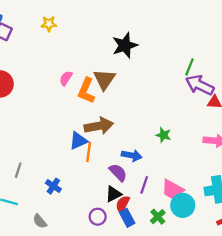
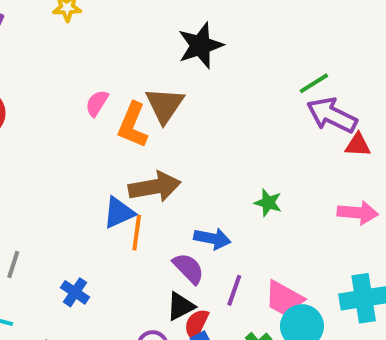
green line: (190, 67) -> (314, 83), turned 36

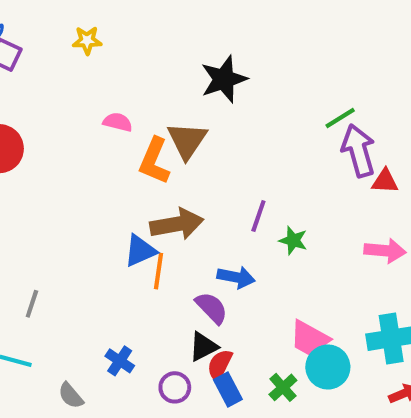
pink semicircle: (97, 103) -> (118, 122), moved, turned 72
purple arrow: (332, 115) -> (358, 151), turned 48
purple line: (234, 290) -> (258, 216), moved
blue cross: (75, 292) -> (120, 361), moved

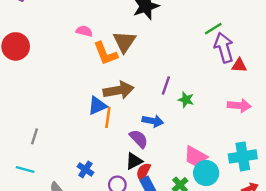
orange L-shape: (154, 161) -> (106, 54), turned -44

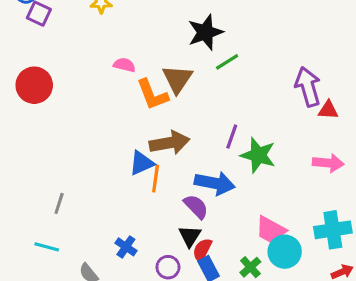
green line: (213, 29) -> (227, 62), moved
green star: (186, 100) -> (258, 155), size x1.6
blue arrow: (153, 121) -> (215, 183), size x1.4
black triangle: (134, 161) -> (190, 236), turned -30

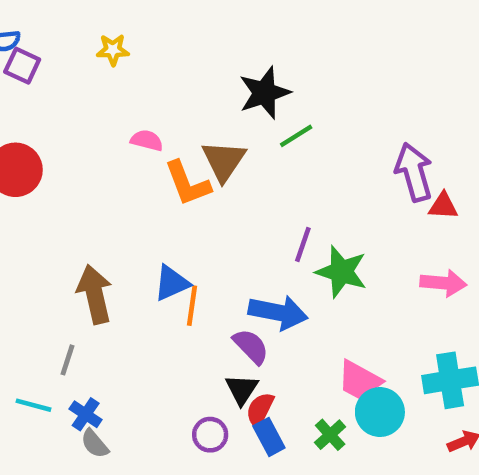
brown arrow: (170, 143) -> (95, 294), moved, turned -93
gray line: (59, 203) -> (67, 360), moved
blue cross: (126, 247) -> (86, 414), moved

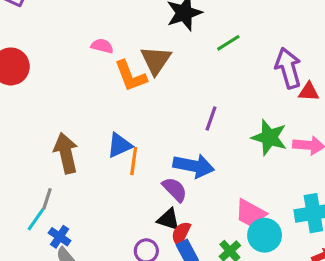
green line: (296, 136) -> (228, 43), moved
green star: (341, 272) -> (269, 137), moved
black triangle: (242, 389) -> (168, 219), turned -45
cyan line: (34, 405) -> (36, 219), moved, turned -70

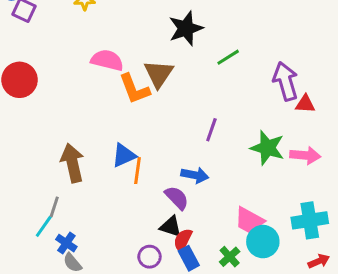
pink semicircle: (102, 46) -> (107, 60), size x1.5
blue arrow: (194, 166) -> (195, 175), size x0.7

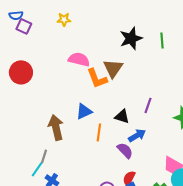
green line: (228, 57) -> (162, 40), moved, turned -63
blue triangle: (124, 155) -> (84, 111), moved
blue arrow: (195, 175) -> (137, 135), turned -42
black triangle: (171, 226) -> (122, 116), moved

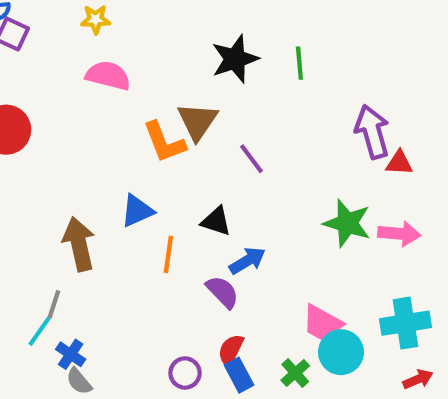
pink semicircle: (79, 59) -> (108, 76), moved
purple line: (148, 105) -> (252, 159), moved, turned -56

